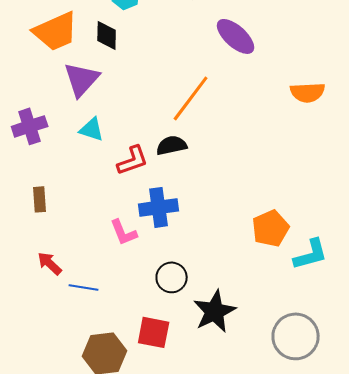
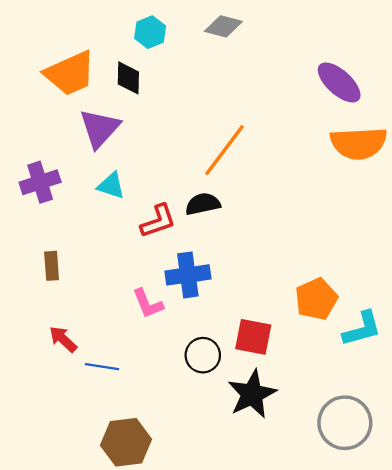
purple ellipse: (236, 36) -> (339, 82), moved
orange semicircle: (308, 92) -> (359, 143), size x1.4
red square: (154, 332) -> (253, 337), moved

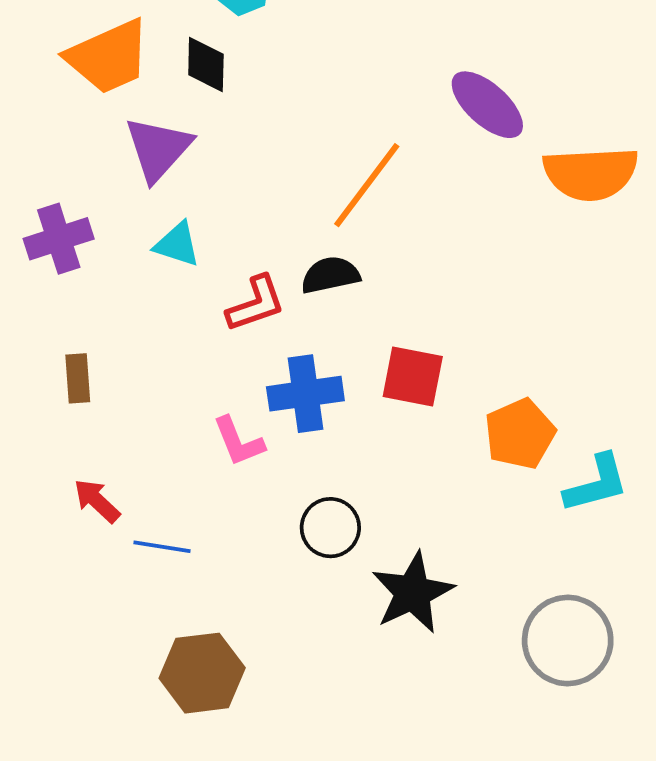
purple ellipse: (339, 82) -> (487, 105), moved
red square: (253, 337) -> (413, 376), moved

